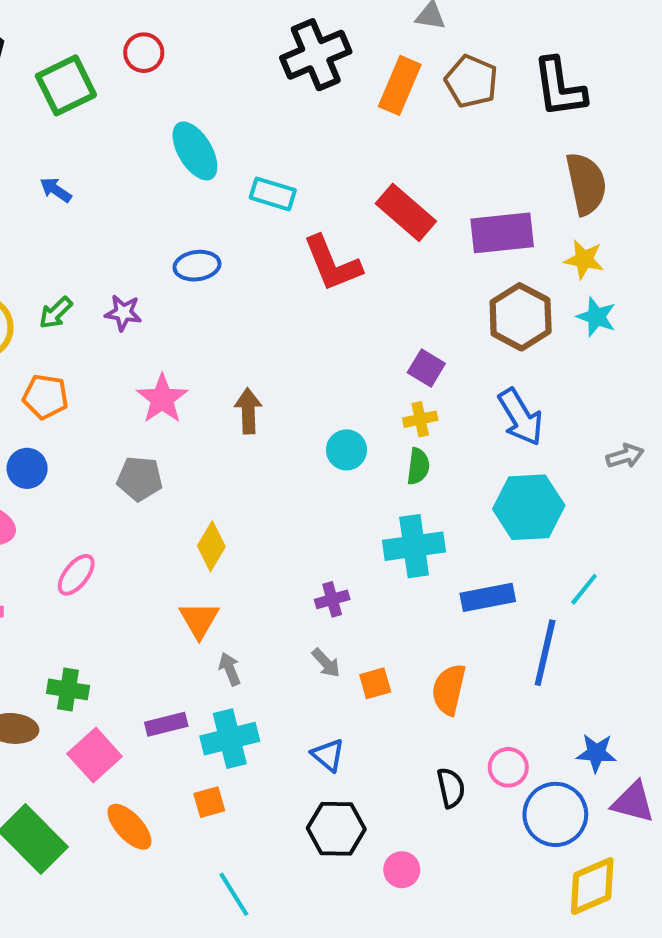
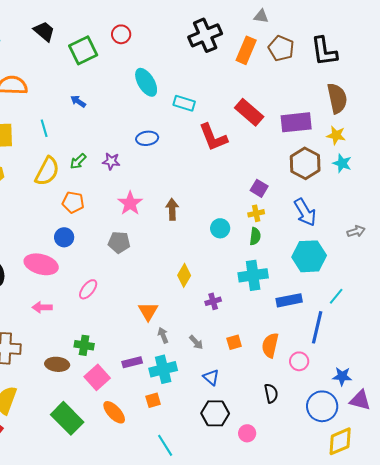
yellow diamond: (211, 546) -> (184, 275), moved
gray arrow: (326, 663) -> (196, 342), moved
pink circle: (508, 767) -> (299, 361), moved

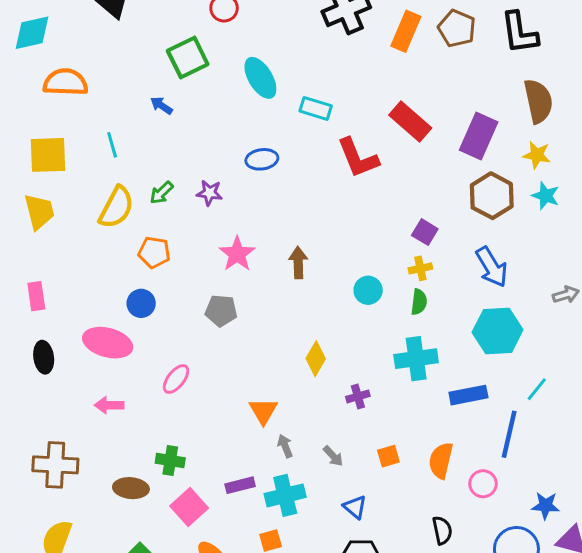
green square: (83, 50) -> (188, 57), moved
purple rectangle: (296, 122) -> (479, 136), turned -60

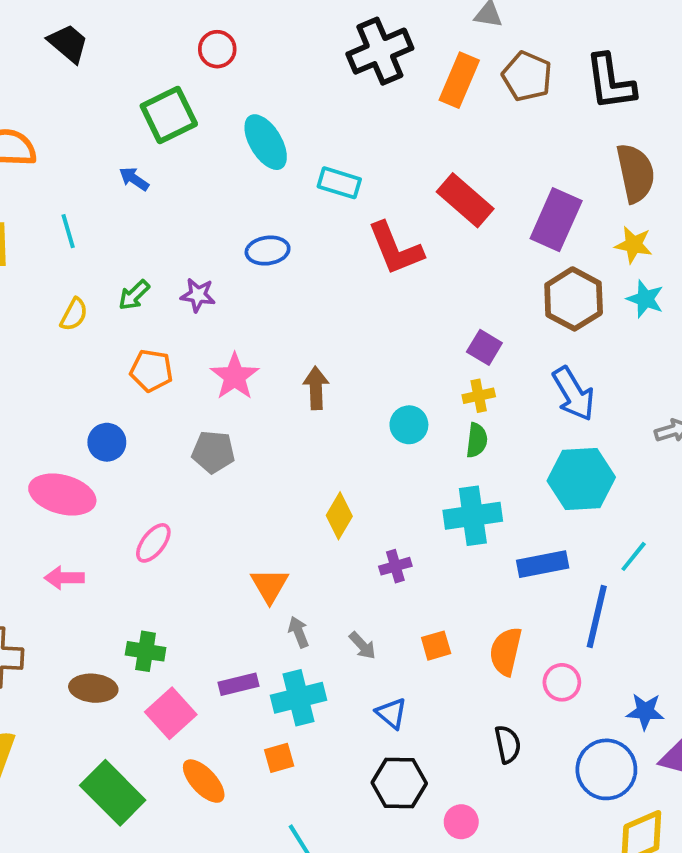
yellow semicircle: (116, 207) -> (74, 314), size x0.6
orange pentagon: (154, 252) -> (151, 371), moved

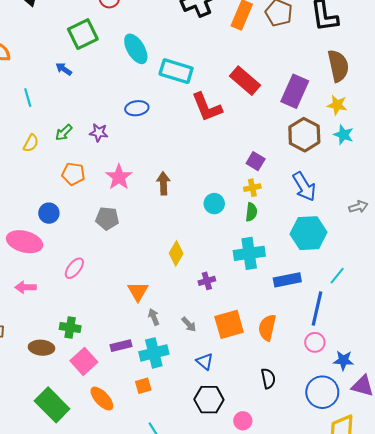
cyan rectangle: (339, 183) -> (176, 71), size x1.4
orange square: (436, 646) -> (229, 324), size x1.8
pink circle: (562, 682) -> (315, 342), moved

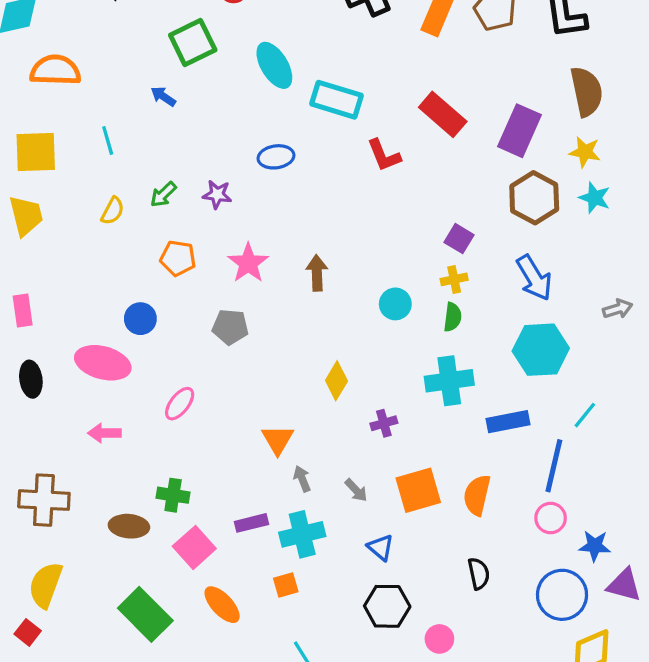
red L-shape: (207, 107) -> (384, 155), size x0.7

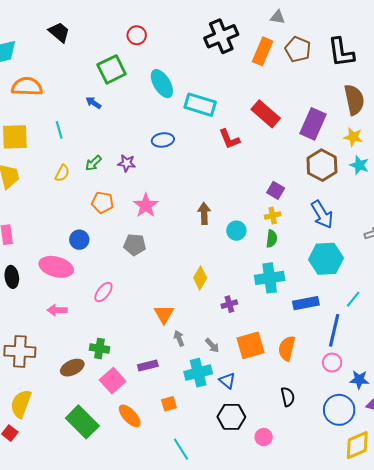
brown arrow: (317, 273) -> (204, 213), moved
brown ellipse: (129, 526) -> (72, 368), turned -30
cyan cross: (302, 534) -> (198, 373), moved

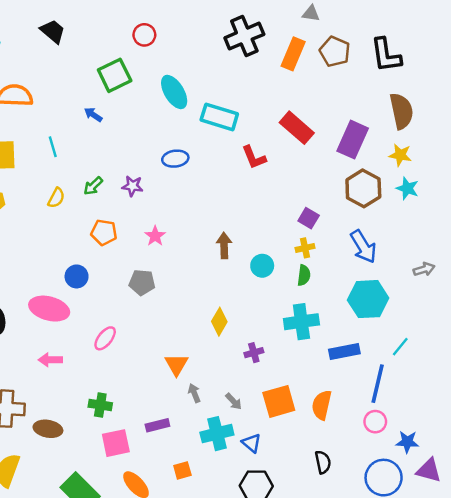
pink star: (146, 205) -> (155, 236), size x0.7
brown ellipse: (72, 368) -> (48, 429), moved, turned 35
pink square: (113, 381) -> (116, 443), turned 30

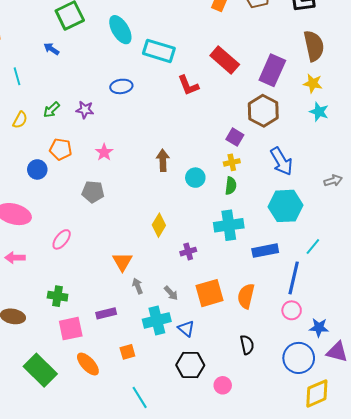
brown hexagon: (363, 188) -> (263, 111), moved
blue circle: (77, 276) -> (37, 169), moved

